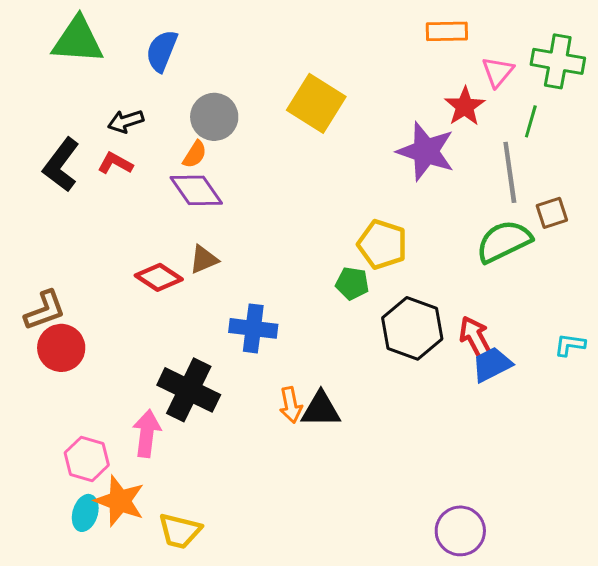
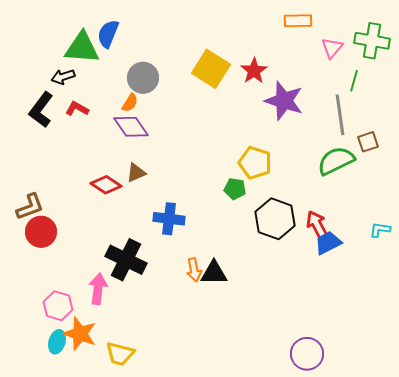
green triangle: (78, 40) -> (82, 48), moved
red star: (465, 106) -> (254, 71), moved
black arrow: (126, 121) -> (63, 77), moved

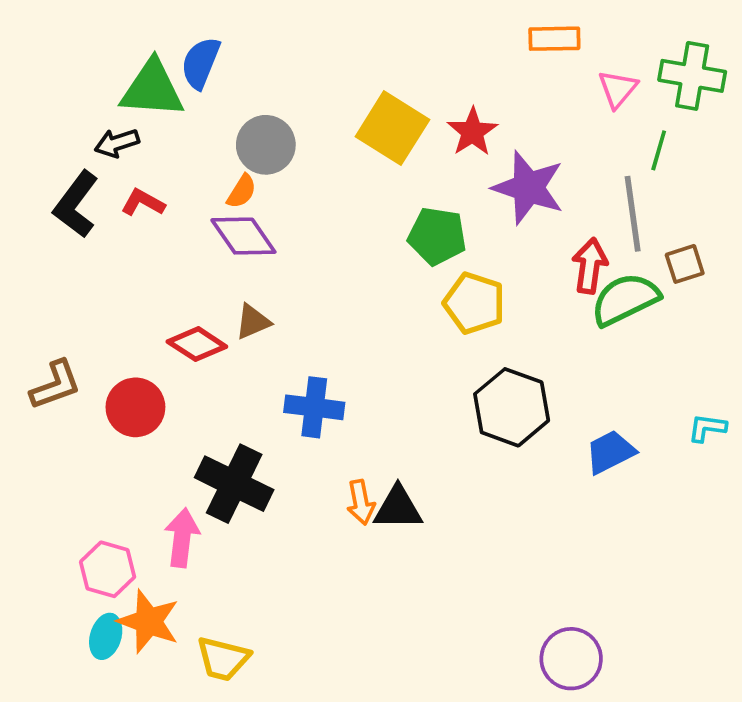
green pentagon: (235, 189) -> (437, 236), moved, size x1.4
red arrow: (317, 225) -> (590, 266), moved, turned 36
red circle: (41, 232) -> (135, 407), moved

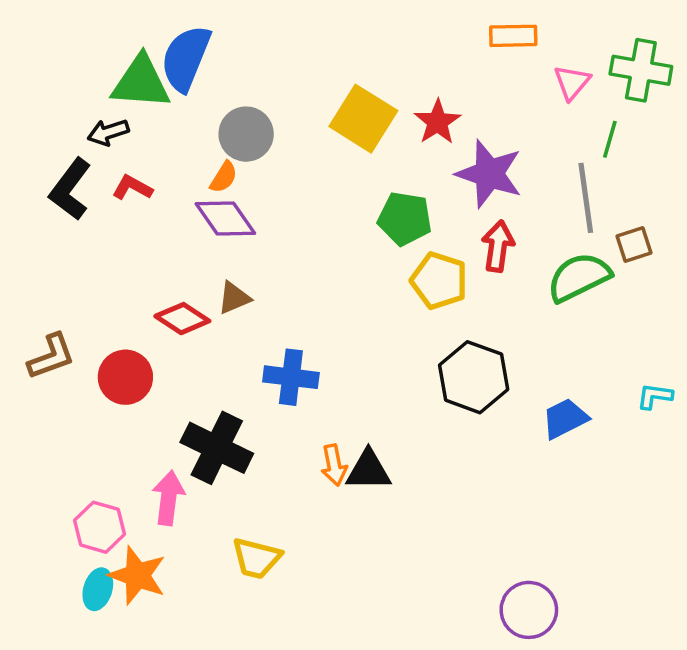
blue semicircle: (201, 63) -> (186, 58), size x1.4
red arrow: (590, 266) -> (498, 246), moved
yellow trapezoid: (223, 659) -> (256, 558), moved

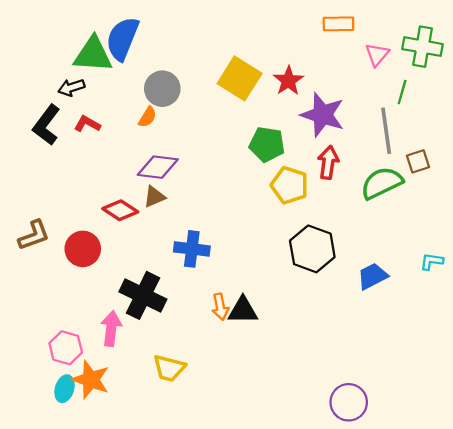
purple diamond: (225, 219) -> (158, 167), moved, turned -48

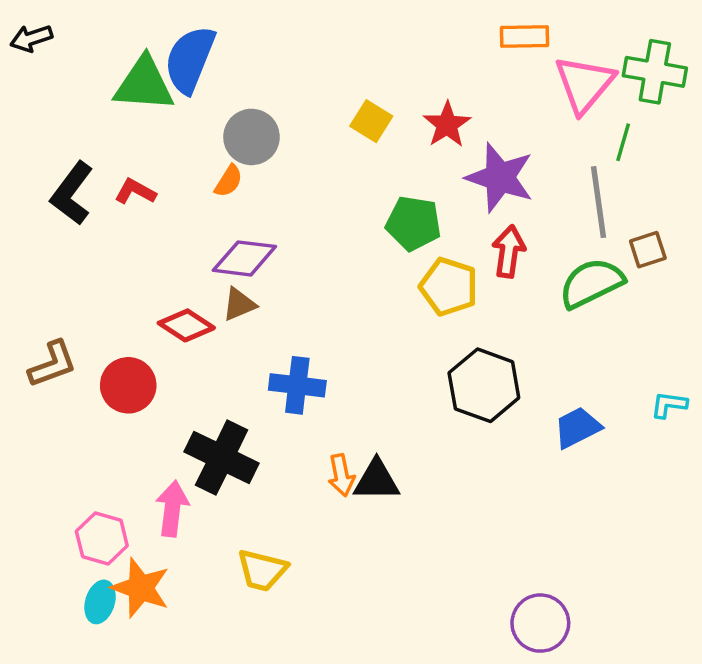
pink triangle: (377, 55) -> (584, 84), size x1.6
yellow square: (240, 78) -> (371, 121), size x0.6
black arrow: (71, 88) -> (31, 38), moved

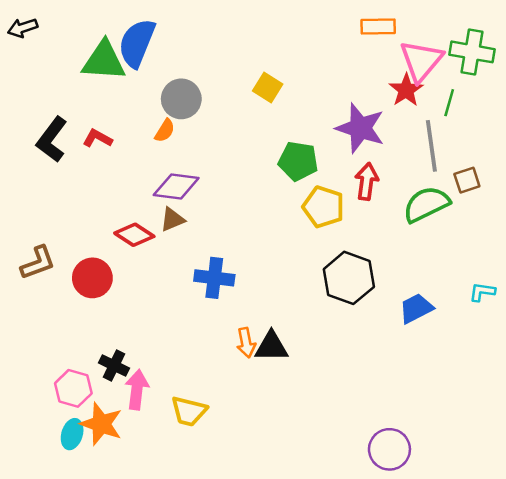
red star: (447, 125) -> (406, 90), moved
black cross: (222, 458) -> (114, 366), moved, size x0.6
pink arrow: (172, 509) -> (137, 390), moved

